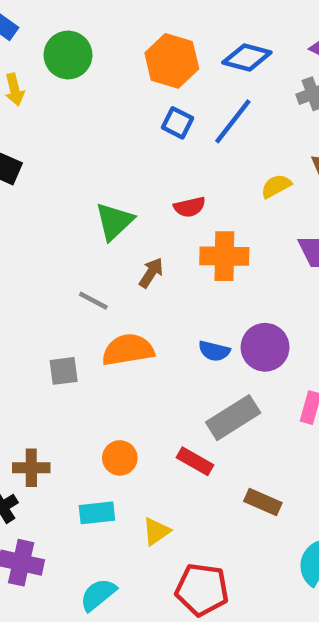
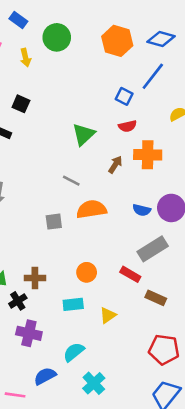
blue square: (178, 123) -> (124, 96), moved
brown arrow: (151, 273) -> (115, 165), moved
brown rectangle: (263, 502) -> (156, 298), moved
red pentagon: (202, 589) -> (164, 350), moved

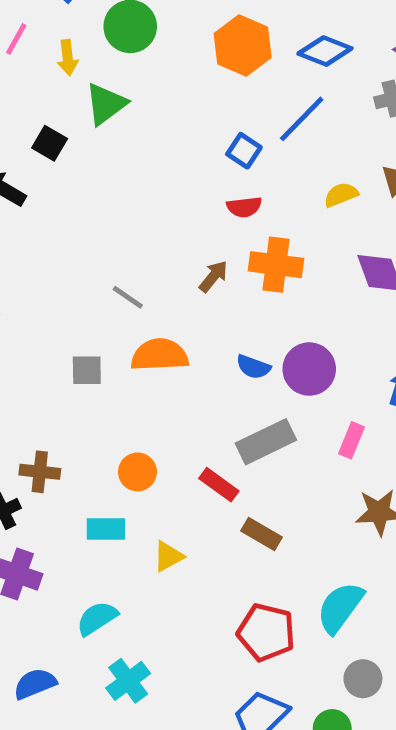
green triangle: (84, 134) -> (106, 104), moved
blue semicircle: (45, 376) -> (35, 684), moved

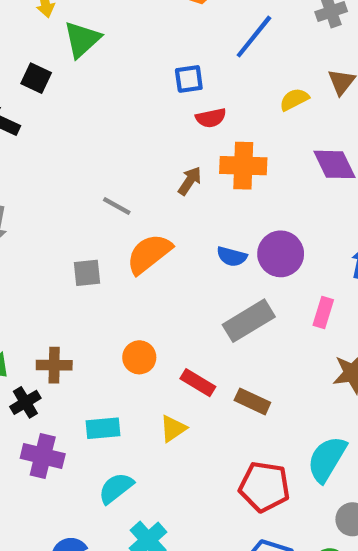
blue square: (244, 151) -> (189, 79), moved, turned -36
orange semicircle: (160, 355) -> (149, 254), turned -30
red rectangle: (219, 485) -> (198, 383), moved
cyan rectangle: (106, 529) -> (103, 428), moved

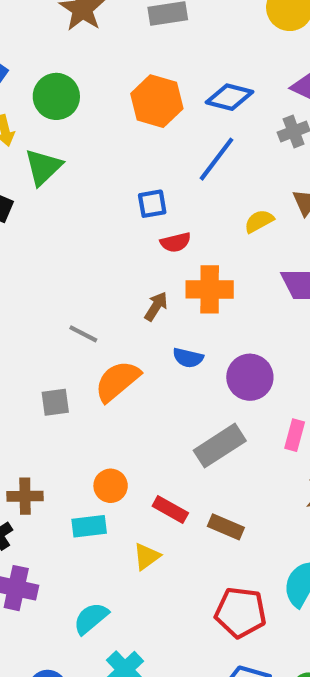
blue semicircle: (232, 256) -> (188, 358), moved
cyan rectangle: (103, 428) -> (89, 526), moved

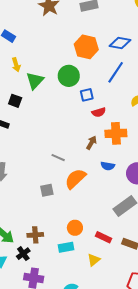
green circle: (56, 96) -> (69, 76), moved

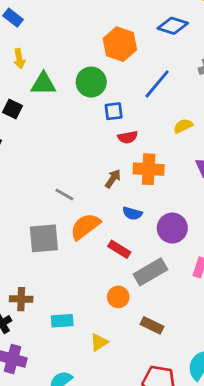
blue diamond: (120, 43) -> (173, 26), moved
green triangle: (35, 81) -> (43, 84), turned 42
gray square: (47, 190) -> (44, 238), size x1.6
orange circle: (75, 228) -> (118, 297), moved
red rectangle: (104, 237) -> (119, 249), moved

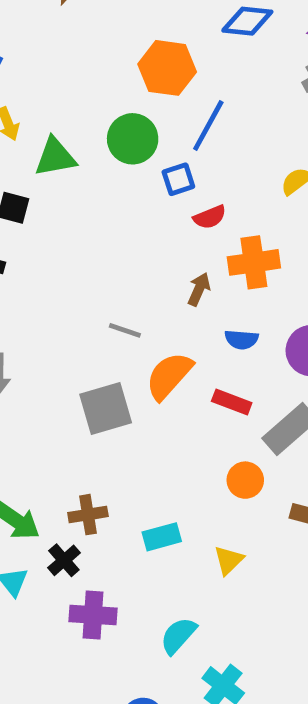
blue line: (157, 84) -> (208, 126), moved

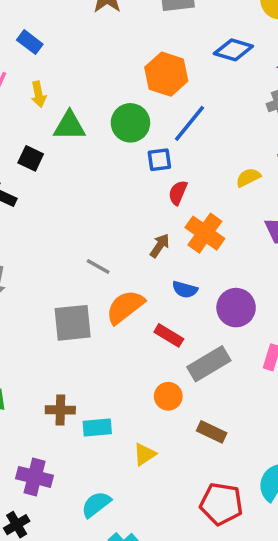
red semicircle: (210, 217) -> (178, 193), turned 125
orange cross: (254, 262) -> (205, 233), turned 33
brown cross: (88, 515) -> (60, 410), moved
black cross: (64, 560) -> (17, 525), moved

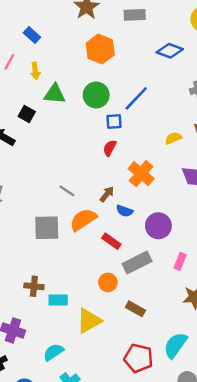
orange hexagon: (166, 74) -> (100, 49), moved
red semicircle: (178, 193) -> (110, 148), moved
brown arrow: (160, 246) -> (107, 194), moved
yellow triangle: (145, 454) -> (89, 321), size x1.6

